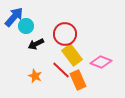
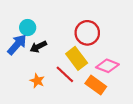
blue arrow: (14, 17) -> (17, 45), moved
red circle: (65, 34) -> (87, 33), moved
orange rectangle: (78, 80) -> (96, 85), moved, turned -30

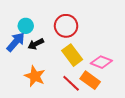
red circle: (87, 33) -> (66, 26), moved
red line: (65, 74) -> (71, 83), moved
orange star: (37, 81) -> (35, 76), size x1.5

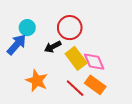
black arrow: (36, 44) -> (53, 47), moved
pink diamond: (101, 62) -> (94, 62), moved, turned 45

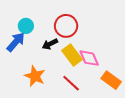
orange rectangle: (95, 85) -> (111, 80), moved

